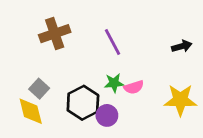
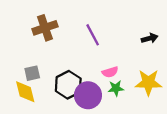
green star: (114, 83) -> (116, 88), moved
gray square: (39, 89) -> (32, 73), turned 35
purple circle: (107, 115) -> (88, 95), size x1.5

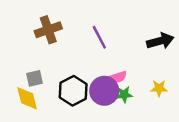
black arrow: (150, 38) -> (160, 41), size x1.5
yellow star: (148, 82) -> (159, 88), size x0.6
purple circle: (88, 95) -> (104, 91), moved

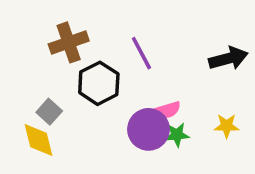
gray square: (35, 78) -> (49, 112), turned -35
black hexagon: (73, 91) -> (99, 83), moved

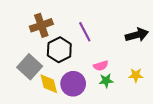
gray square: (49, 112) -> (30, 67), size x1.6
purple circle: (149, 129) -> (73, 84), moved
yellow diamond: (39, 140) -> (49, 84), moved

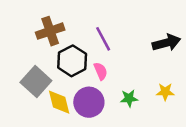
pink semicircle: (101, 66) -> (101, 71), moved, turned -96

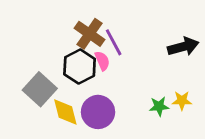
brown cross: (50, 31) -> (89, 34), moved, turned -36
pink semicircle: (101, 71) -> (102, 61), moved
green star: (129, 98) -> (159, 106), moved

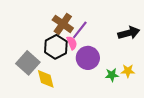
purple line: (114, 42) -> (80, 30), turned 66
purple circle: (98, 112) -> (88, 58), moved

